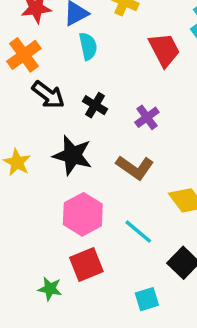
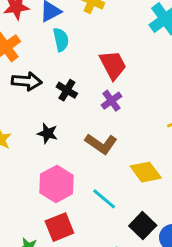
red trapezoid: (164, 50) -> (113, 65), moved
black arrow: (48, 95) -> (27, 81), turned -32
black star: (72, 155) -> (48, 133), size x0.6

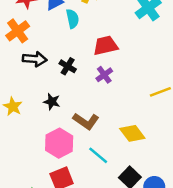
cyan semicircle: (61, 40) -> (73, 19), moved
red trapezoid: (113, 65) -> (105, 46), turned -75
brown L-shape: (101, 144) -> (86, 121), moved

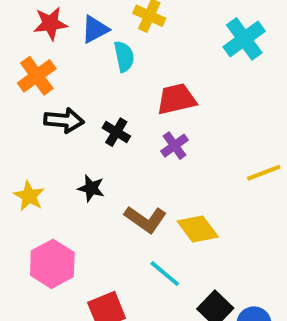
yellow diamond: (132, 133) -> (198, 229), moved
pink hexagon: (59, 143) -> (52, 264), moved

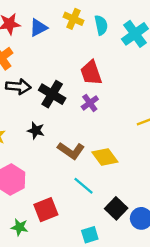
cyan semicircle: (124, 56) -> (101, 25), moved
red trapezoid: (176, 99) -> (91, 73), turned -96
black cross: (116, 132) -> (52, 94), size x1.5

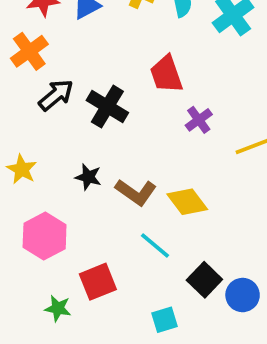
black arrow: (18, 87) -> (56, 95), turned -45
purple cross: (90, 103) -> (199, 120), moved
black star: (36, 131) -> (88, 177), moved

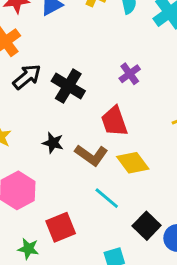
red trapezoid: (166, 74) -> (114, 121), moved
purple cross: (199, 120) -> (130, 74), moved

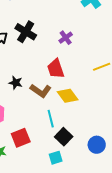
black cross: (68, 86) -> (26, 32), moved
cyan line: (107, 198) -> (51, 119), turned 36
black square: (147, 226) -> (64, 137), moved

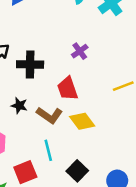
black cross: (26, 32) -> (30, 64), moved, turned -30
cyan line: (51, 119) -> (48, 150), moved

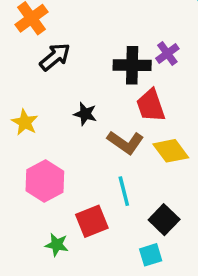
black cross: (30, 64) -> (132, 65), moved
black star: (19, 106) -> (85, 114), moved

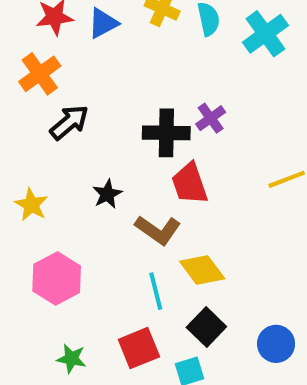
black star: (85, 114) -> (107, 194), turned 30
yellow diamond: (171, 151) -> (202, 270), moved
red square: (92, 221) -> (139, 348), moved

